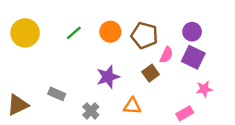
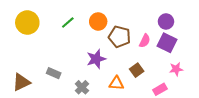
brown pentagon: (144, 35) -> (119, 37), moved
brown square: (151, 73) -> (137, 70), moved

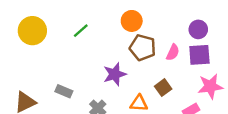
orange circle: (98, 22) -> (132, 21), moved
purple square: (167, 43) -> (199, 55), turned -30
pink star: (176, 69) -> (210, 86), size x1.5

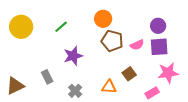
pink semicircle: (173, 52) -> (137, 45), turned 40
purple star: (115, 74) -> (73, 56), moved
gray rectangle: (64, 91) -> (47, 77), turned 40

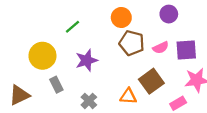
purple circle: (158, 26) -> (169, 14), moved
yellow circle: (21, 27) -> (42, 56), moved
brown square: (129, 74) -> (151, 81), size x1.5

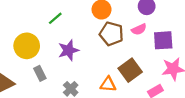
pink semicircle: (161, 48) -> (139, 29), moved

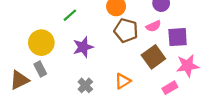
brown square: (130, 70) -> (153, 57), moved
gray rectangle: (40, 73) -> (40, 69), moved
orange triangle: (108, 84) -> (123, 81), turned -35

